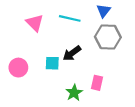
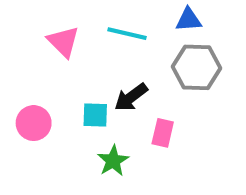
blue triangle: (104, 11) -> (189, 20), turned 48
pink rectangle: (97, 83) -> (163, 133), moved
green star: (74, 93) -> (113, 161), moved

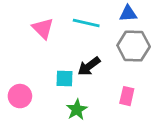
pink circle: (34, 123) -> (20, 96), moved
pink rectangle: (163, 133) -> (127, 96), moved

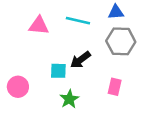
pink triangle: (43, 28) -> (39, 26), turned -40

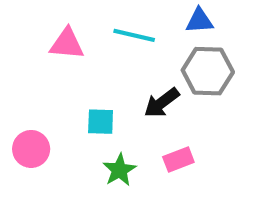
black arrow: (80, 60) -> (162, 103), moved
pink rectangle: (115, 87) -> (178, 159), moved, turned 56

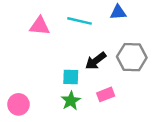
gray hexagon: (208, 71) -> (132, 57), moved
cyan square: (101, 122) -> (71, 77), moved
pink circle: (31, 149) -> (18, 104), moved

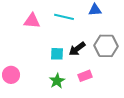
cyan square: (71, 77) -> (57, 54), moved
pink circle: (18, 104) -> (11, 75), moved

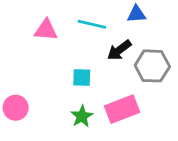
black arrow: (77, 49) -> (119, 50), moved
pink rectangle: (85, 76) -> (122, 109), size x1.6

